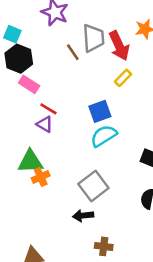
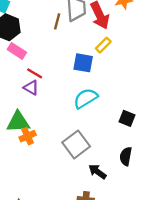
brown line: (73, 52) -> (57, 21), turned 49
blue square: (100, 111) -> (83, 63), moved, turned 30
black arrow: (83, 216) -> (97, 172), moved, turned 42

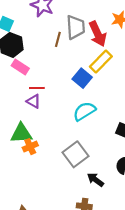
yellow rectangle: (103, 45) -> (101, 61), size x1.5
blue square: (83, 63) -> (82, 78), turned 30
red line: (35, 73) -> (37, 88), turned -32

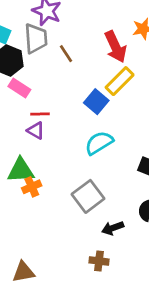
gray trapezoid: (76, 27) -> (36, 38), moved
brown line: (58, 39) -> (66, 54), turned -48
black arrow: (95, 180) -> (113, 228), turned -56

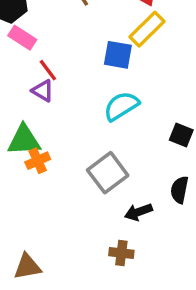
blue square: (96, 102) -> (118, 55), turned -30
red line: (40, 114) -> (48, 70), turned 54

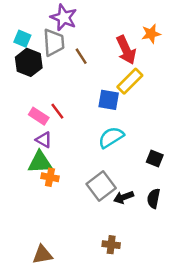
pink rectangle: (22, 38) -> (39, 116), moved
purple triangle: (43, 91) -> (44, 140), moved
orange cross: (38, 161) -> (50, 177), turned 35
black arrow: (138, 212) -> (124, 197), moved

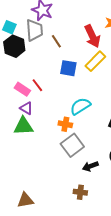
blue square: (109, 100) -> (68, 68), moved
orange cross: (50, 177) -> (65, 124), moved
black arrow: (124, 197) -> (90, 166), moved

